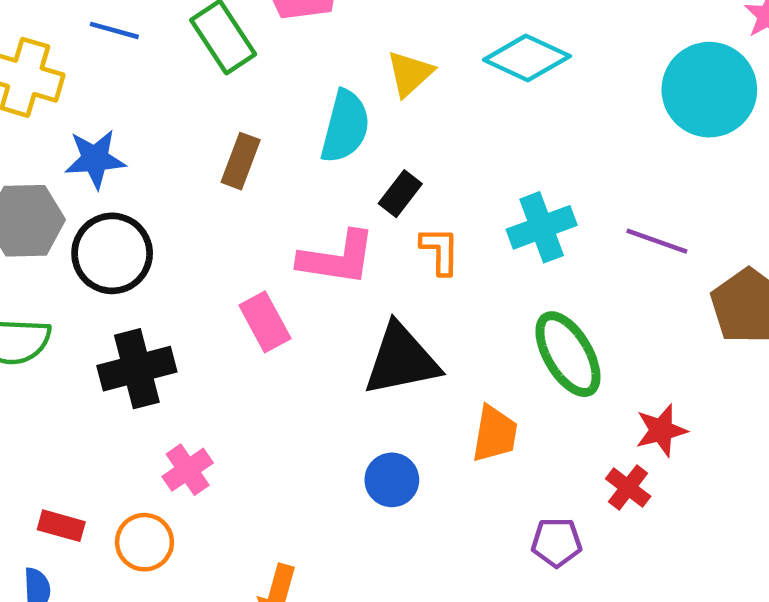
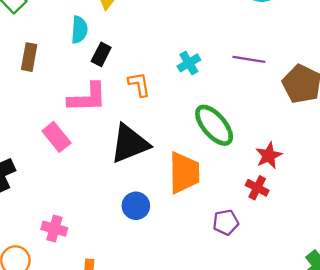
cyan semicircle: (345, 127) -> (79, 30), size x0.7
black rectangle: (400, 194) -> (101, 54), moved
cyan cross: (542, 227) -> (189, 63), size x0.7
orange trapezoid: (495, 434) -> (184, 173), size x1.4
pink cross: (188, 470) -> (54, 229), moved, turned -30

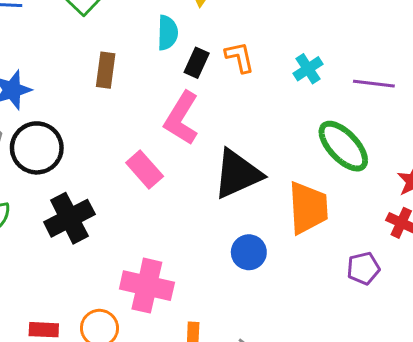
purple line: (249, 59) -> (374, 84), moved
orange L-shape: (139, 84) -> (240, 57), moved
pink L-shape: (87, 98) -> (182, 118), turned 126
pink cross: (54, 229) -> (147, 286), size x1.6

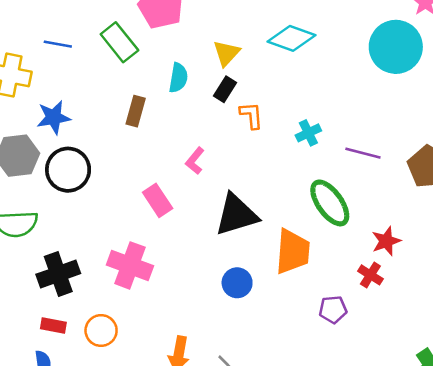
cyan semicircle: (168, 33) -> (178, 78), moved
black rectangle: (197, 63) -> (225, 89), moved
pink L-shape: (182, 118) -> (195, 161), size x0.6
black cross: (69, 218) -> (58, 274), moved
pink cross: (147, 286) -> (130, 265), moved

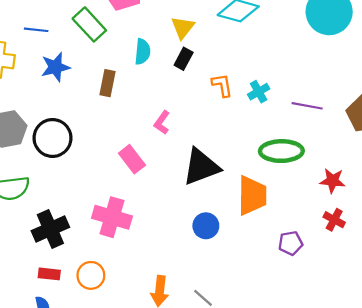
orange L-shape: (251, 115) -> (222, 85), moved
blue star: (54, 117) -> (56, 67), moved
green ellipse: (330, 203) -> (281, 151), turned -51
red star: (386, 241) -> (333, 181), turned 30
red cross: (370, 275) -> (334, 220), moved

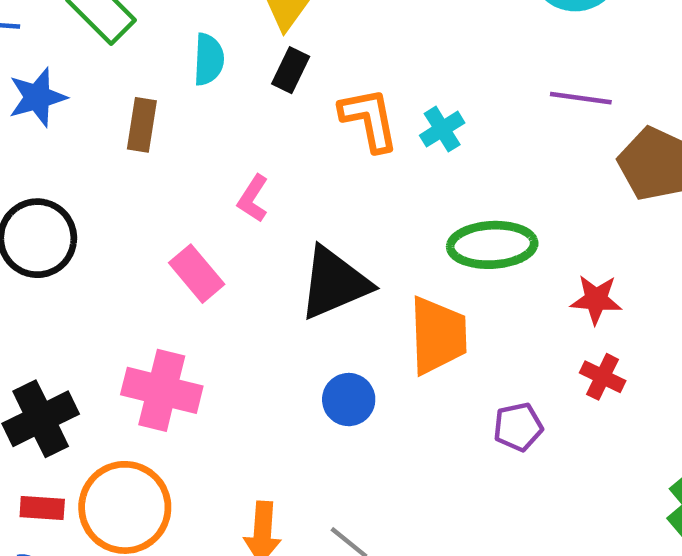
orange L-shape: (222, 85) -> (369, 119), size x1.4
purple line: (307, 106) -> (581, 98), moved
orange circle: (91, 275) -> (125, 507), size x1.6

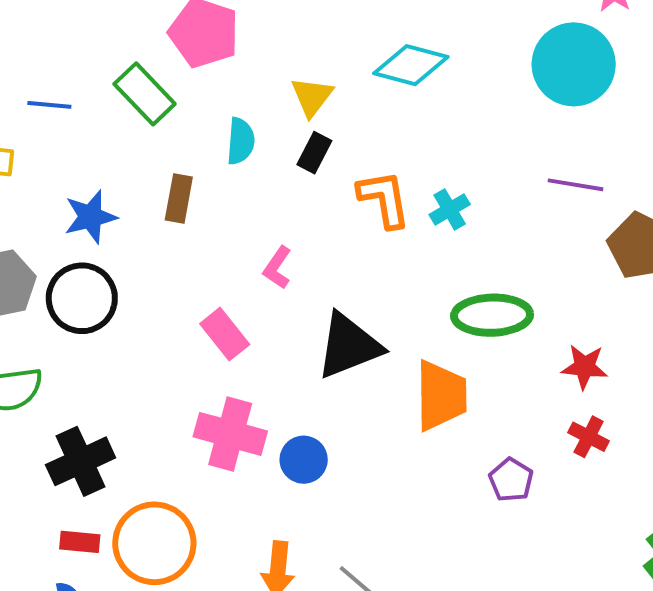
blue star: (37, 97) -> (90, 217), moved
pink cross: (162, 390) -> (230, 434), moved
blue circle: (349, 400) -> (304, 460), moved
purple pentagon: (518, 427) -> (511, 480), turned -30

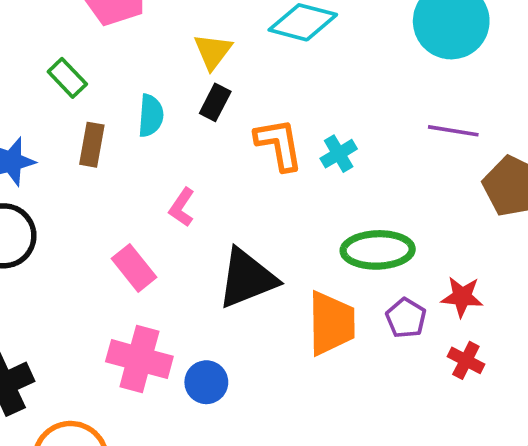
green rectangle: (145, 94) -> (67, 78), moved, size x0.7
cyan semicircle: (241, 141) -> (151, 116), moved
purple pentagon: (511, 480) -> (406, 318), moved

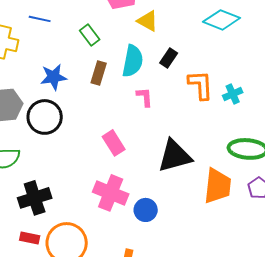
yellow triangle: (213, 51) -> (148, 21), moved, turned -45
cyan semicircle: (151, 116) -> (133, 61), size x1.4
pink L-shape: (182, 207) -> (145, 97), moved, turned 135

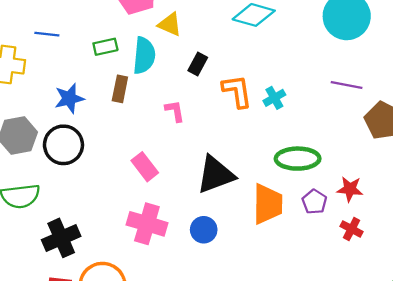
green rectangle: (90, 35) -> (105, 47), turned -60
cyan semicircle: (133, 61) -> (144, 56), moved
blue circle: (146, 210) -> (204, 230), moved

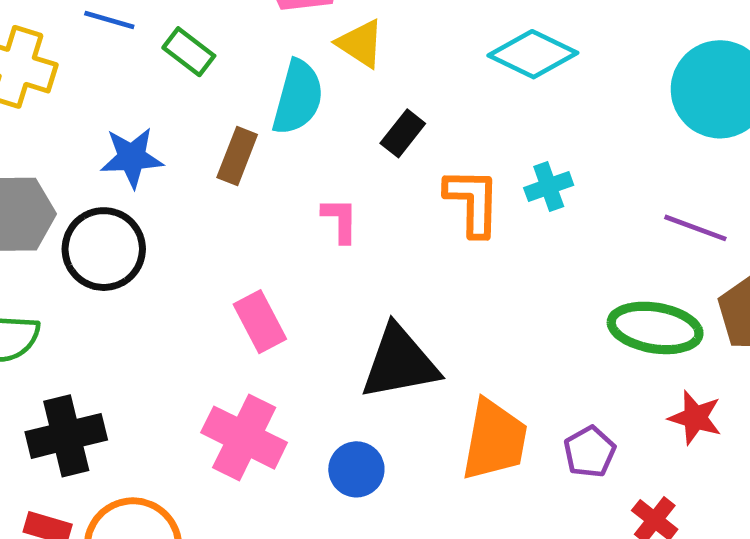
green rectangle: (105, 47) -> (189, 52), moved, turned 40
cyan cross: (274, 98) -> (549, 186), moved
green ellipse: (298, 159) -> (655, 328), moved
red star: (350, 189) -> (695, 418), moved

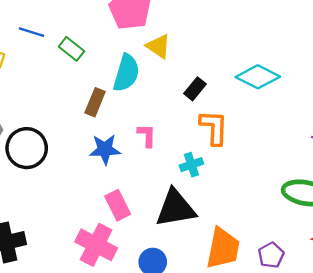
cyan diamond: (533, 54) -> (258, 77), moved
black rectangle: (403, 133) -> (195, 89), moved
blue star: (132, 157) -> (105, 149), moved
cyan cross: (549, 186) -> (191, 165), moved
pink rectangle: (260, 322) -> (118, 205), moved

